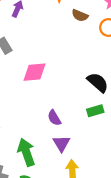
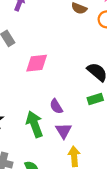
green arrow: (26, 152) -> (34, 124), moved

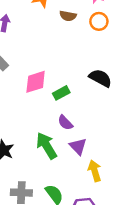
green rectangle: (95, 99) -> (61, 93), moved

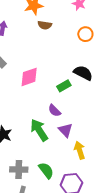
brown semicircle: (68, 16) -> (45, 25), moved
orange circle: (99, 21) -> (85, 34), moved
green rectangle: (61, 93) -> (64, 86), moved

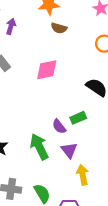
pink diamond: (29, 77) -> (47, 70), moved
green rectangle: (64, 86) -> (78, 118), moved

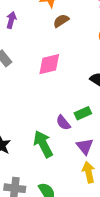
brown semicircle: (59, 28) -> (61, 21), turned 133
purple triangle: (69, 150) -> (85, 146), moved

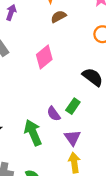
pink diamond: (49, 64) -> (44, 57), turned -30
green rectangle: (83, 113) -> (73, 106), turned -35

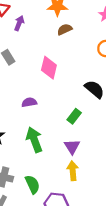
pink diamond: (44, 57) -> (49, 68), turned -40
purple semicircle: (54, 114) -> (29, 102), moved, turned 112

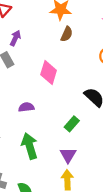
purple arrow: (19, 23) -> (15, 38), moved
brown semicircle: (65, 29) -> (67, 34), turned 136

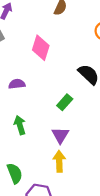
green arrow: (30, 146) -> (20, 125), size x0.7

